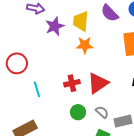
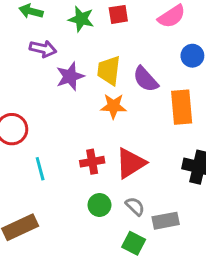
purple semicircle: (110, 13) -> (146, 79), moved

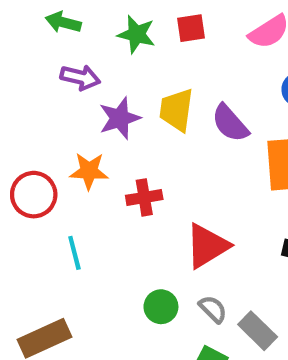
orange star: (113, 106) -> (89, 171), moved
red cross: (92, 162) -> (144, 197), moved
gray rectangle: (166, 221) -> (258, 331), turned 55

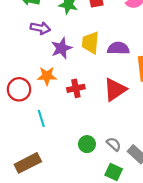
purple semicircle: (230, 123) -> (118, 48), turned 135
red triangle: (207, 246) -> (115, 90), moved

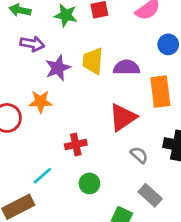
red cross: (76, 88) -> (76, 145), moved
cyan line: (41, 118) -> (42, 176), moved, turned 66
gray semicircle: (114, 144) -> (139, 155), moved

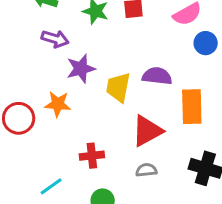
blue circle: (168, 44) -> (206, 43), moved
yellow trapezoid: (93, 61) -> (118, 87), moved
gray semicircle: (139, 155) -> (146, 170), moved, turned -54

